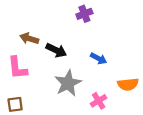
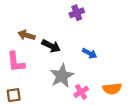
orange semicircle: (128, 84) -> (112, 89), moved
pink cross: (99, 101) -> (81, 92), moved

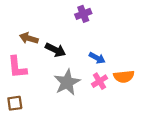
orange semicircle: (112, 89) -> (124, 77), moved
pink cross: (81, 92) -> (99, 81), moved

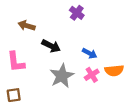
purple cross: (83, 14) -> (77, 13), turned -32
brown arrow: (29, 38) -> (27, 26), moved

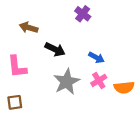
orange semicircle: (114, 70) -> (124, 87), moved

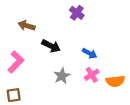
pink L-shape: (17, 67) -> (16, 62), turned -130
gray star: (67, 82) -> (62, 76), size x0.7

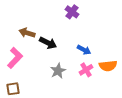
brown arrow: (27, 26) -> (27, 33), moved
orange semicircle: (115, 81) -> (108, 66), moved

